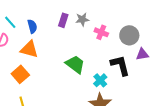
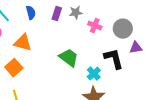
blue semicircle: (32, 26) -> (31, 13), moved

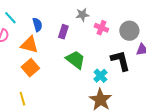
blue semicircle: (31, 13) -> (37, 25), moved
purple rectangle: (57, 14) -> (63, 32), moved
orange square: (14, 68) -> (30, 68), moved

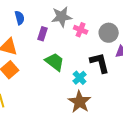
gray star: (82, 15) -> (62, 17), size x1.5
blue semicircle: (37, 25) -> (20, 18), moved

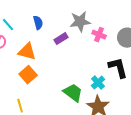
purple rectangle: (43, 34) -> (61, 39), turned 40
green trapezoid: (55, 62) -> (73, 93), moved

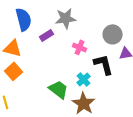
blue semicircle: (38, 23) -> (24, 19), size x1.6
pink cross: (99, 35) -> (80, 47), moved

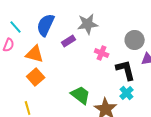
blue semicircle: (24, 19) -> (46, 25), turned -140
cyan cross: (84, 79) -> (127, 93), moved

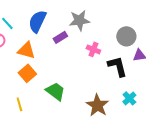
cyan cross: (127, 93) -> (129, 98), moved
green trapezoid: (81, 95) -> (55, 91), moved

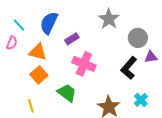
gray star: (79, 20) -> (109, 19), moved, turned -30
pink cross: (93, 49) -> (84, 64), moved, size x1.6
black L-shape: (117, 66) -> (129, 68), turned -125

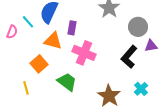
cyan line: (19, 25) -> (28, 22), moved
purple rectangle: (72, 39) -> (72, 28), turned -48
orange triangle: (38, 52) -> (53, 41), moved
yellow line: (31, 106) -> (26, 88), moved

